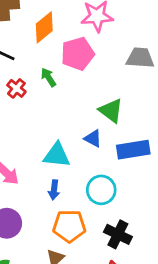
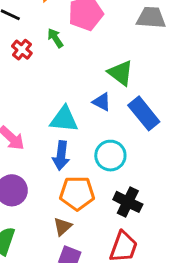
blue rectangle: (133, 150) -> (144, 113), turned 60
blue arrow: (54, 190) -> (61, 156), size x1.4

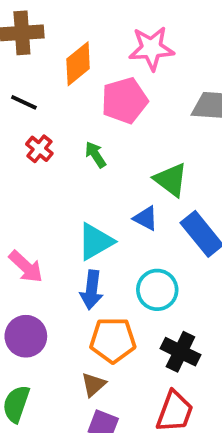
green arrow: (55, 38) -> (95, 155), moved
cyan triangle: (64, 119) -> (95, 242), turned -36

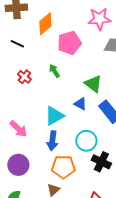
pink star: (151, 48) -> (99, 19), moved
red cross: (39, 149) -> (24, 77), moved
black cross: (180, 352) -> (101, 162), moved

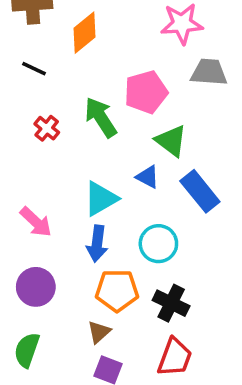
pink pentagon: (69, 43) -> (146, 92), moved
green arrow: (54, 71) -> (101, 117), size x1.6
black cross: (101, 162) -> (171, 303), moved

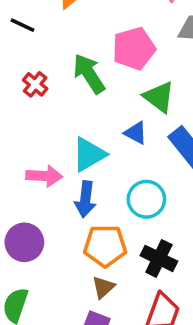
pink arrow: (36, 222) -> (44, 176), moved, turned -40
brown triangle: (99, 332) -> (103, 287), moved

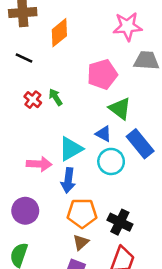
green arrow: (89, 74) -> (56, 97), moved, size x0.6
cyan circle: (146, 199) -> (111, 161), moved

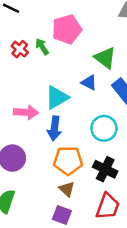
pink pentagon: (102, 74) -> (67, 29), moved
cyan circle: (111, 161) -> (104, 128), moved
brown triangle: (81, 242) -> (67, 189), turned -35

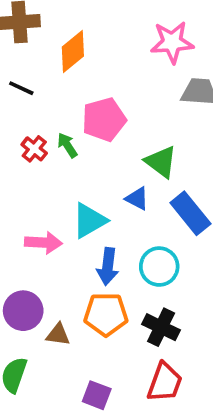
blue arrow: (54, 128) -> (108, 267), moved
brown triangle: (67, 189) -> (58, 335), moved, turned -35

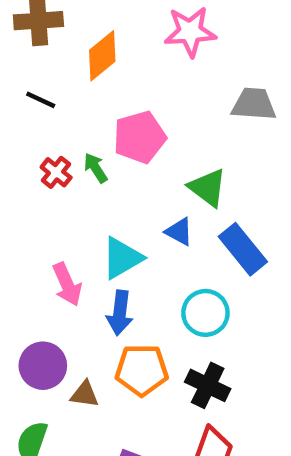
pink star: (172, 42) -> (190, 32), moved
pink arrow: (43, 243) -> (67, 284), turned 63
blue arrow: (108, 267) -> (120, 313), moved

